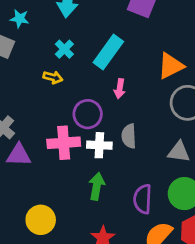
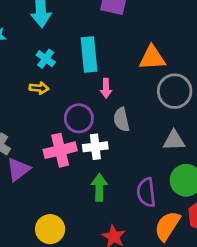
cyan rectangle: (108, 52) -> (89, 54), turned -32
orange triangle: (171, 66) -> (152, 58), turned 32
gray semicircle: (129, 136) -> (121, 120), moved
purple triangle: (19, 155) -> (18, 169), turned -30

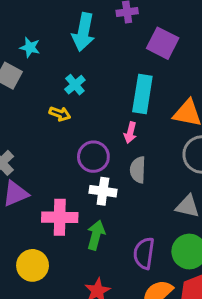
cyan rectangle: (89, 54) -> (142, 94), moved
pink cross: (60, 150) -> (60, 217), moved

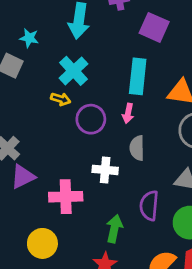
cyan cross: (75, 85) -> (74, 71), size x1.5
purple circle: (93, 157) -> (91, 119), moved
green arrow: (96, 235) -> (114, 229), moved
purple semicircle: (144, 253) -> (149, 206), moved

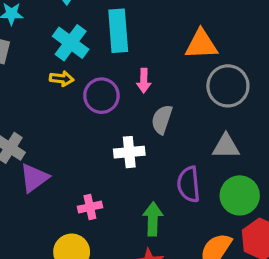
cyan rectangle: (138, 76) -> (118, 31), moved
gray semicircle: (137, 148) -> (162, 119), turned 30
pink cross: (66, 197) -> (90, 207), moved, size x0.6

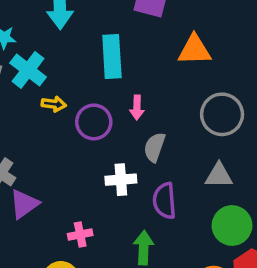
cyan cross: (71, 43) -> (28, 70), moved
orange triangle: (201, 44) -> (194, 50), moved
purple semicircle: (189, 184) -> (165, 201), moved

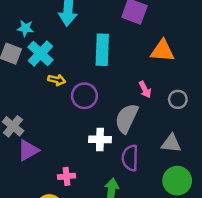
pink arrow: (137, 108) -> (145, 89), moved, turned -35
gray circle: (222, 114) -> (178, 99), size x0.6
gray semicircle: (155, 147) -> (127, 118), size x1.4

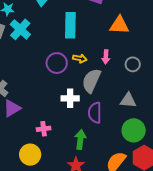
yellow arrow: (57, 80) -> (80, 58), moved
pink arrow: (145, 89) -> (106, 57), turned 32

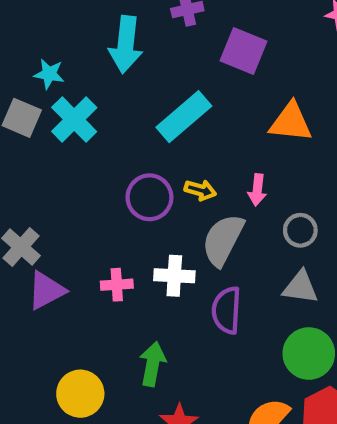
cyan rectangle: (70, 25) -> (184, 117), turned 45
gray circle: (133, 64) -> (300, 230), moved
pink cross: (44, 129) -> (117, 285), moved
green arrow: (80, 139) -> (153, 364), moved

